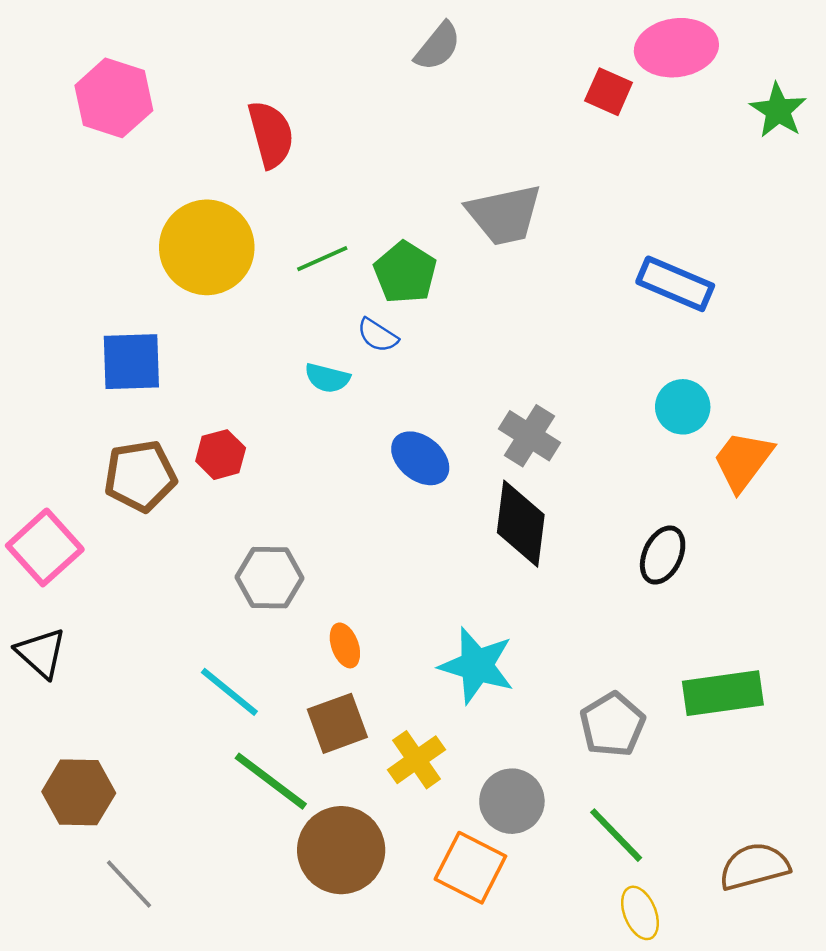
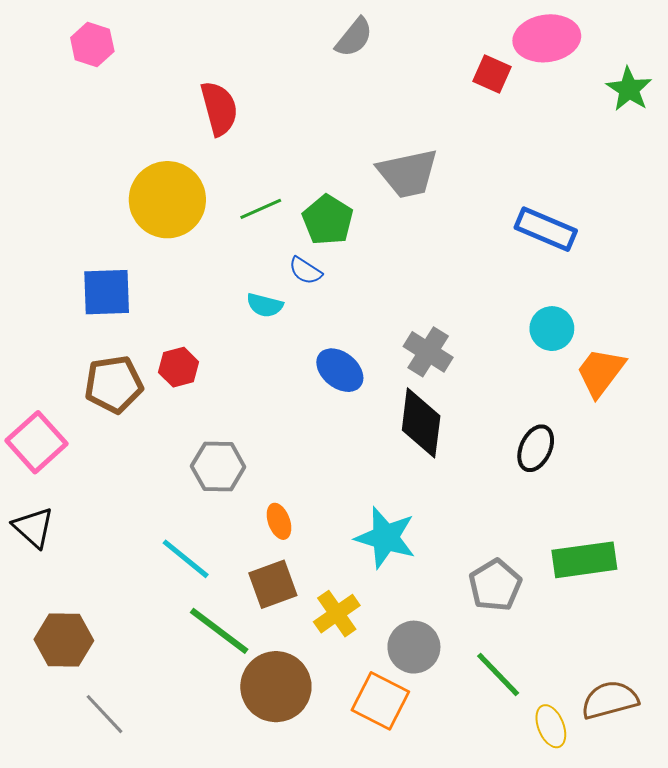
pink hexagon: (114, 98) -> (92, 44), moved, size x0.7
yellow ellipse: (640, 913) -> (551, 726), moved

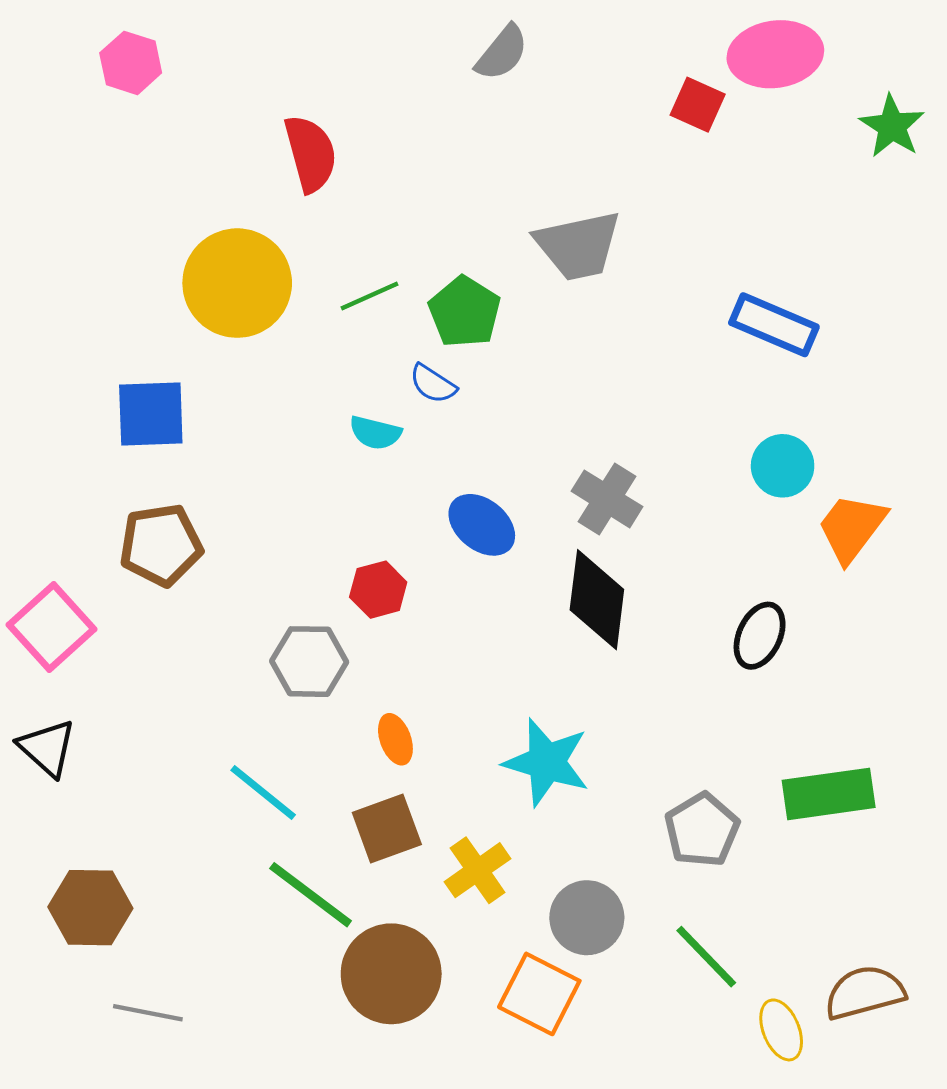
red hexagon: (179, 367) -> (378, 590), moved
gray line: (104, 714) -> (148, 1013), turned -36

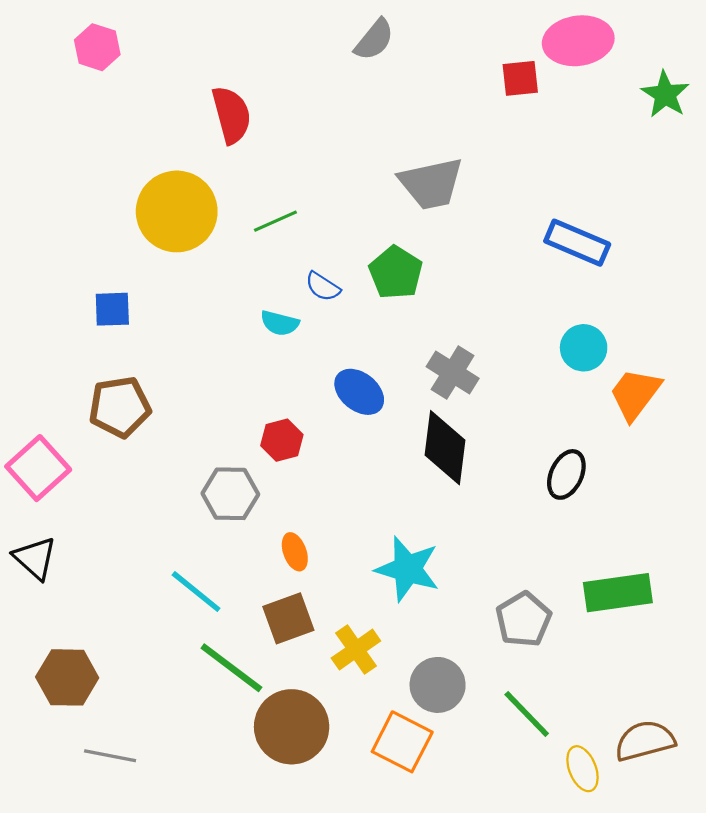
red square: (698, 105) -> (520, 78), turned -30
green pentagon: (465, 312) -> (396, 273), moved
blue square: (151, 414) -> (112, 309), size x0.7

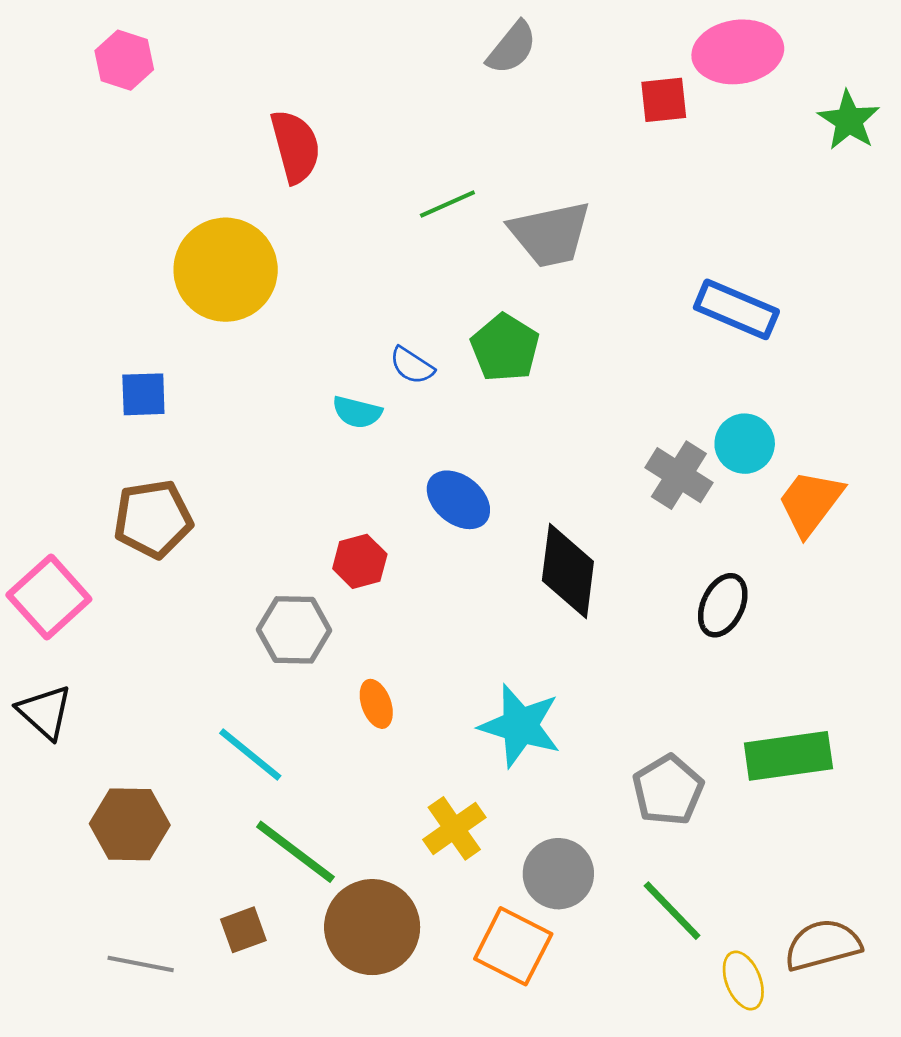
gray semicircle: (374, 40) -> (512, 48), moved
green line: (275, 221) -> (447, 204), moved
gray cross: (453, 372) -> (679, 475), moved
brown square: (288, 618) -> (243, 930), moved, size x0.7
brown hexagon: (67, 677) -> (130, 824), moved

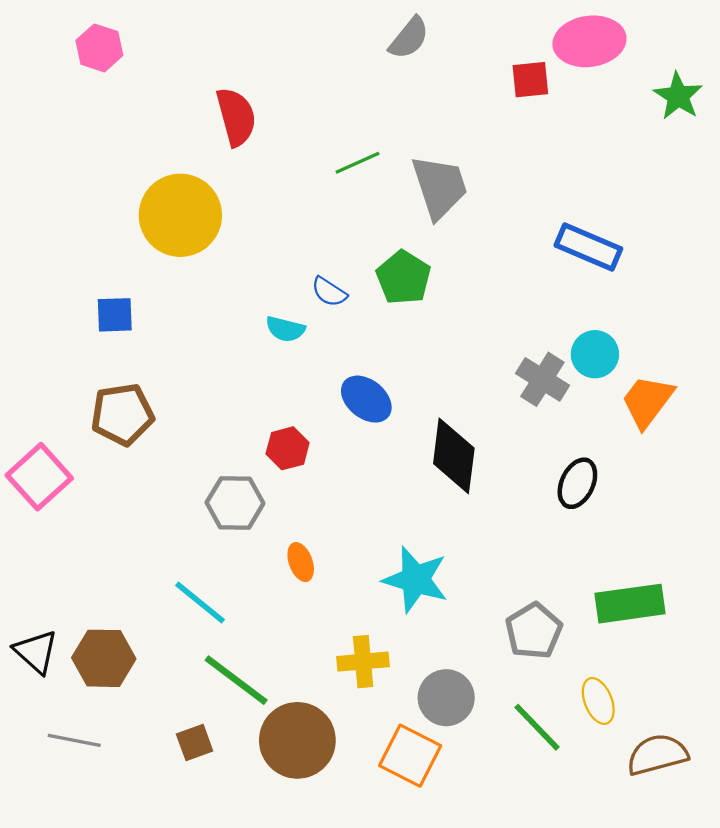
gray trapezoid: (550, 234) -> (440, 187), turned -96
black triangle: (45, 712) -> (36, 652), moved
yellow cross: (454, 828) -> (363, 662), turned 30
gray line: (141, 964) -> (74, 740), moved
yellow ellipse: (743, 981) -> (598, 701), moved

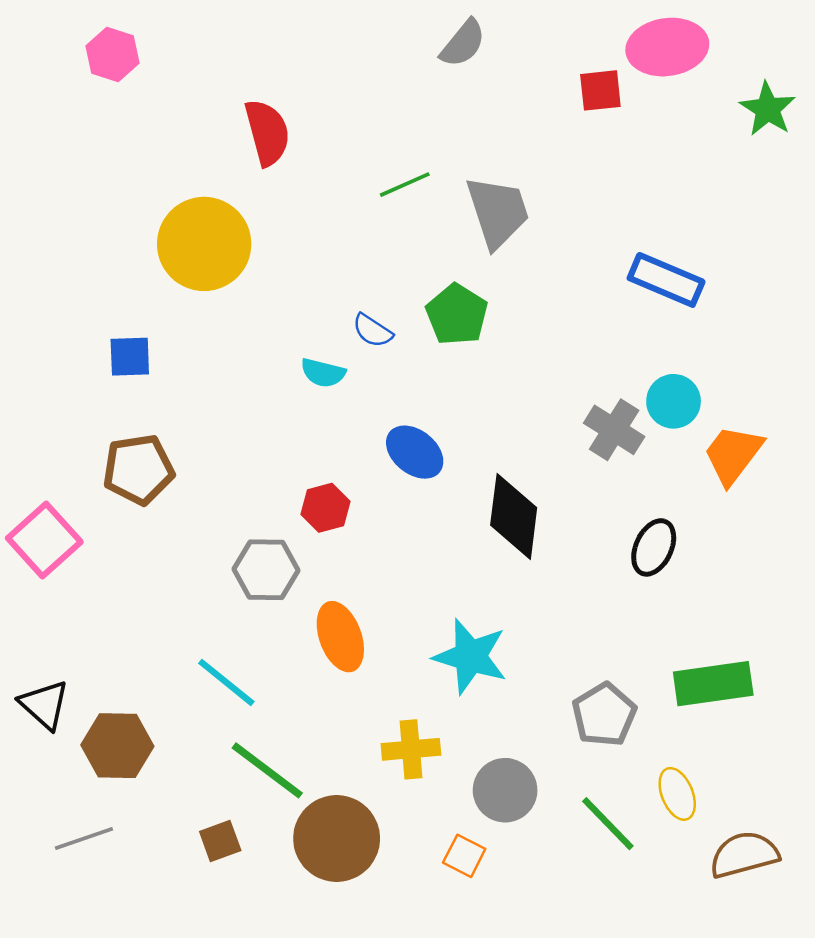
orange ellipse: (301, 562) -> (340, 637), size x1.6
black triangle: (36, 652) -> (44, 705), moved
gray line: (74, 740) -> (84, 839), turned -30
orange square: (410, 756) -> (464, 856), size x0.6

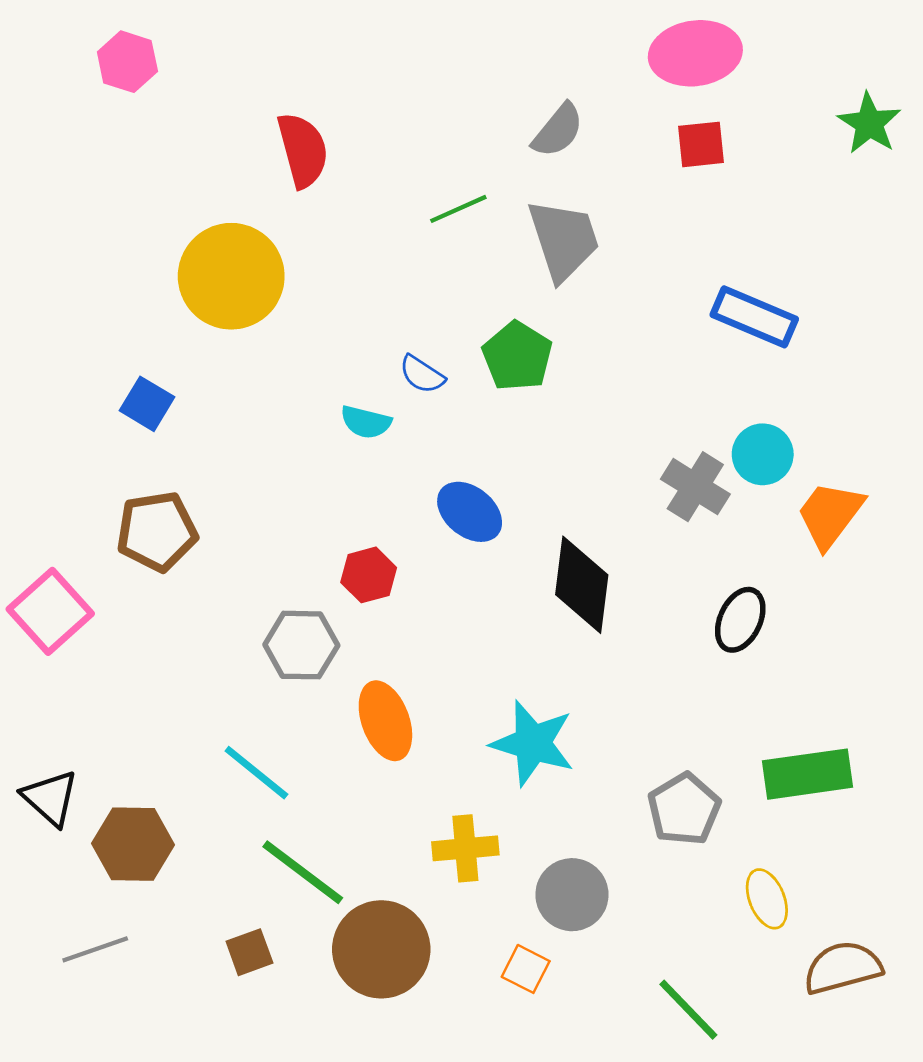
gray semicircle: (463, 43) -> (558, 130), moved
pink ellipse: (667, 47) -> (695, 53), moved
red square: (600, 90) -> (701, 144), moved
blue square: (130, 357) -> (147, 404), turned 33
green line: (608, 824) -> (688, 1010), moved

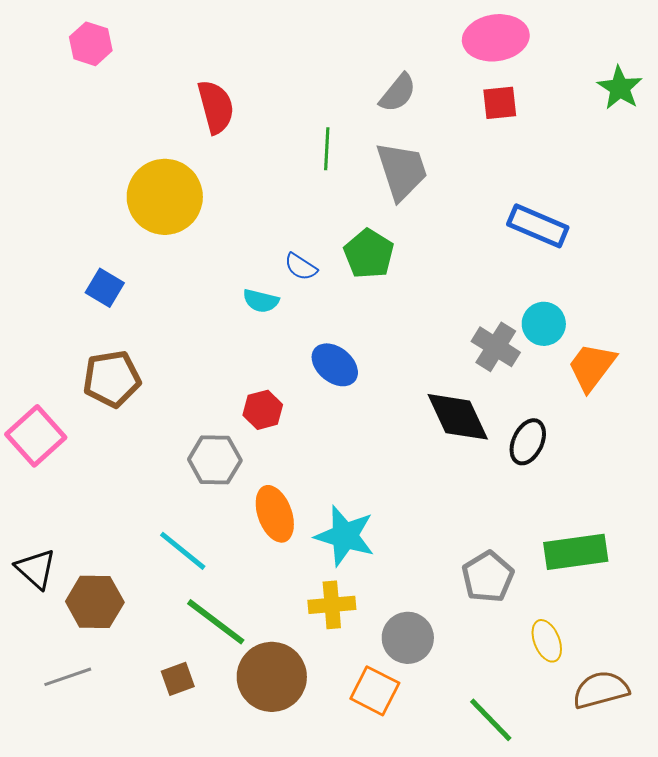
green line: (458, 209) -> (327, 149), turned -63
black diamond: (582, 585) -> (458, 417), moved, turned -32
cyan star: (533, 743) -> (345, 536), moved
orange square: (526, 969) -> (375, 691), size x1.4

